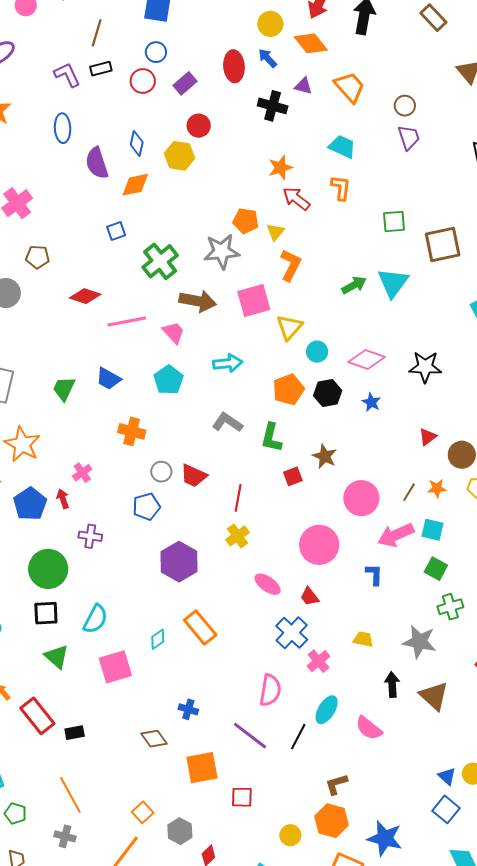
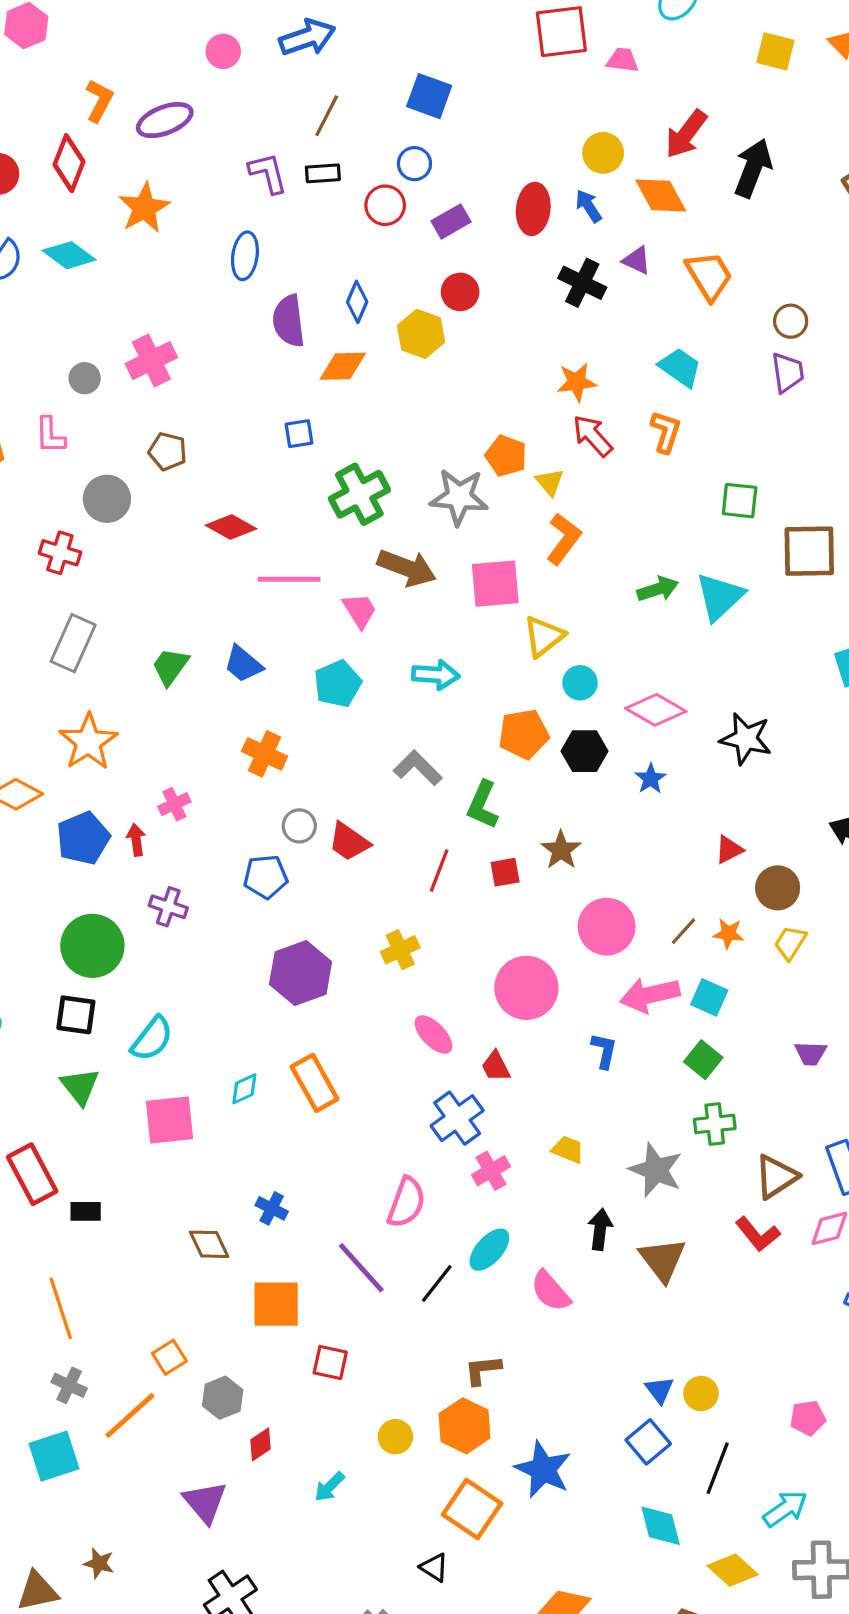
yellow triangle: (275, 232) -> (550, 482), turned -30
red line: (238, 498) -> (439, 871), moved
gray cross: (65, 836) -> (69, 1385), moved

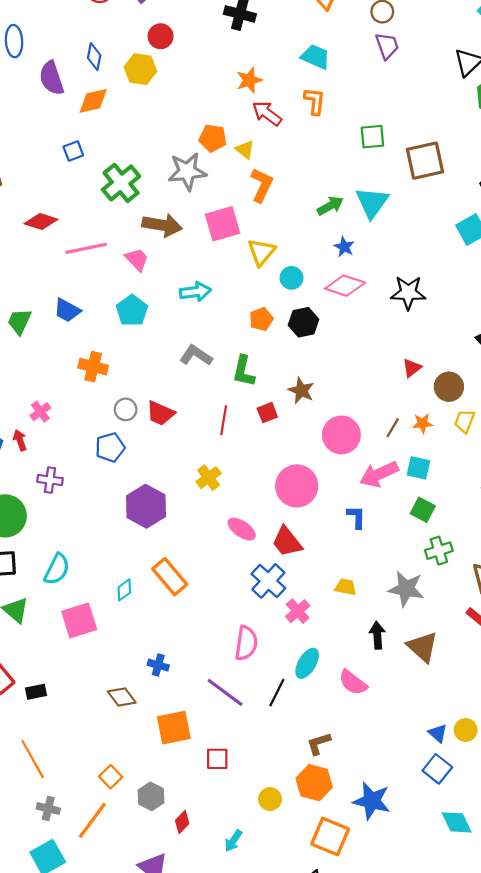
orange pentagon: (524, 734) -> (261, 319), size x0.7
blue star: (651, 779) -> (344, 247), moved
red trapezoid: (496, 1066) -> (287, 542), size x1.5

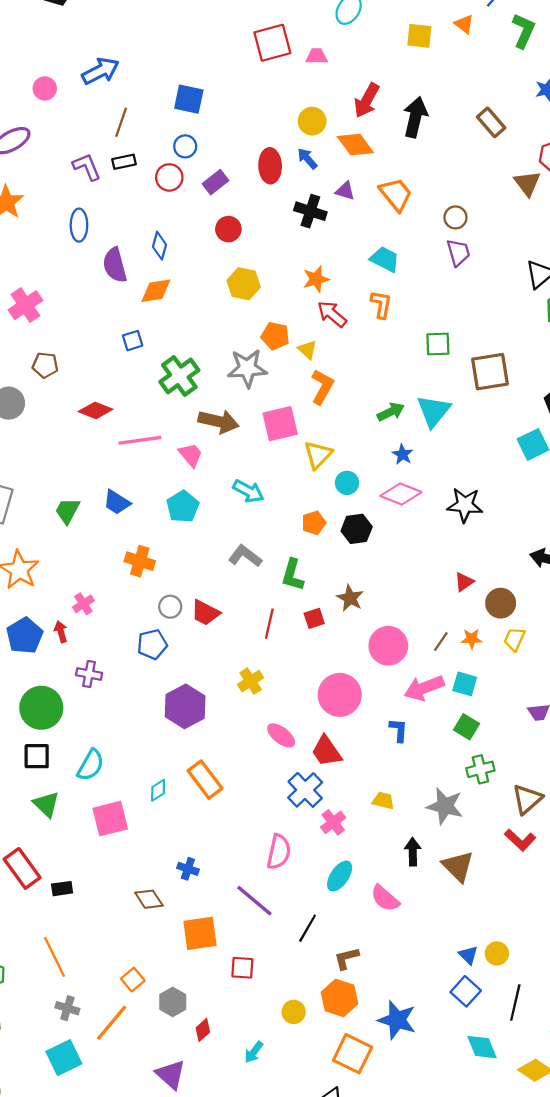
yellow hexagon: (140, 69) -> (244, 284), moved
cyan arrow: (195, 292) -> (248, 491), turned 32
black line: (277, 693) -> (308, 928), moved

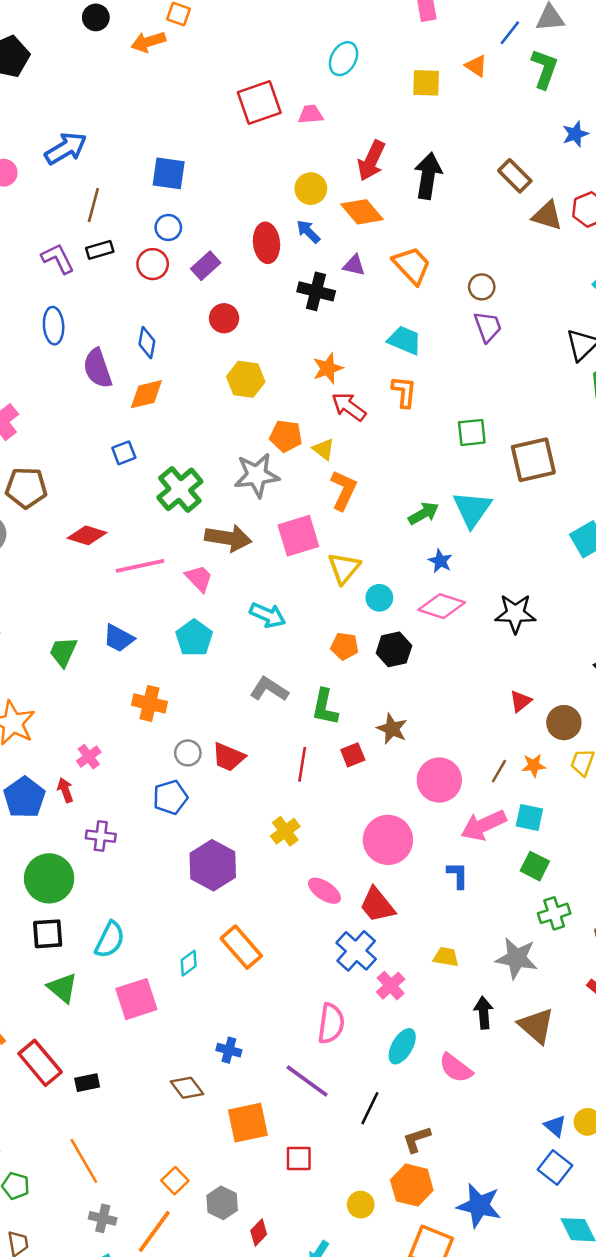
brown triangle: (527, 183) -> (547, 216), moved, turned -32
brown pentagon: (45, 365) -> (26, 488), size x1.4
orange pentagon: (314, 523) -> (345, 646), turned 30

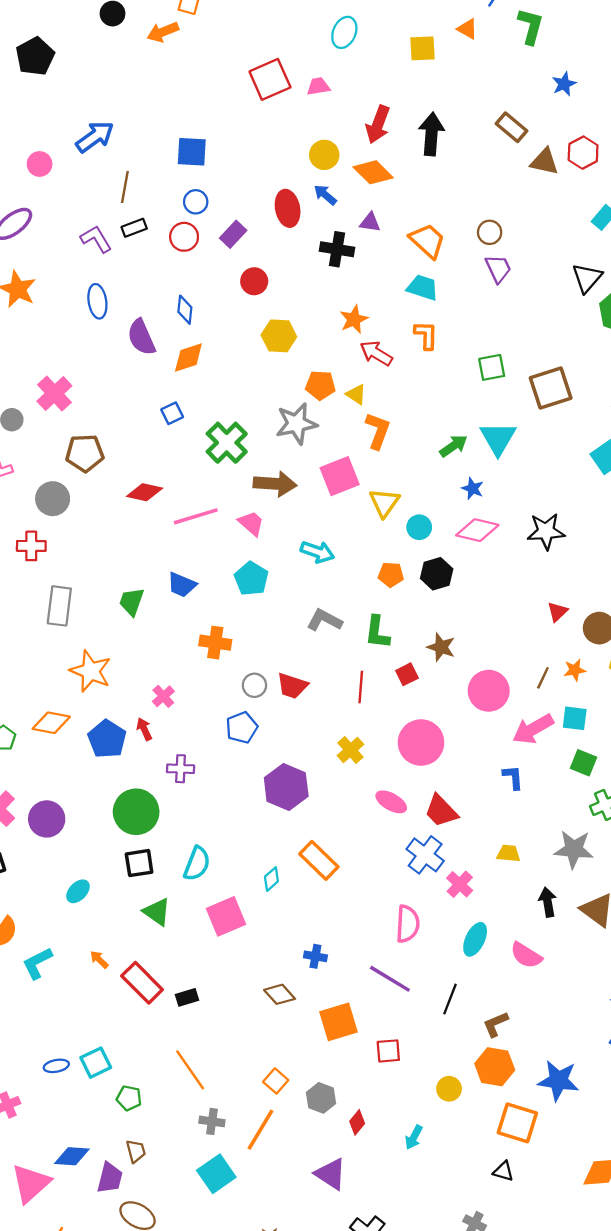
orange trapezoid: (412, 265) -> (427, 241), moved
pink circle: (388, 840) -> (421, 743), moved

